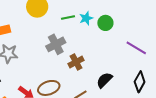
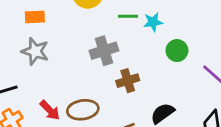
green circle: (105, 23) -> (177, 51), moved

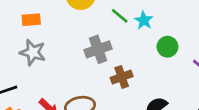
green line: (128, 16) -> (120, 16), turned 42
cyan star: (153, 22) -> (144, 20), turned -30

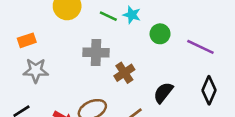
gray cross: (98, 49) -> (96, 52), turned 35

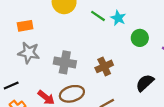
gray cross: (96, 52) -> (65, 62), moved
black semicircle: (163, 93) -> (145, 83), moved

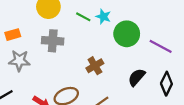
green circle: (140, 38) -> (127, 34), size x1.5
gray cross: (65, 62) -> (53, 41), moved

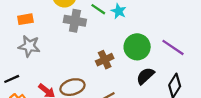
green circle: (127, 34) -> (137, 47), moved
gray cross: (53, 41) -> (75, 21), moved

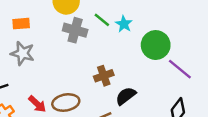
green circle: (137, 47) -> (156, 45), moved
black semicircle: (145, 76) -> (126, 96), moved

